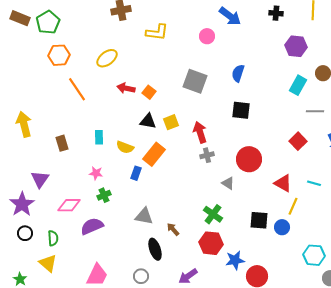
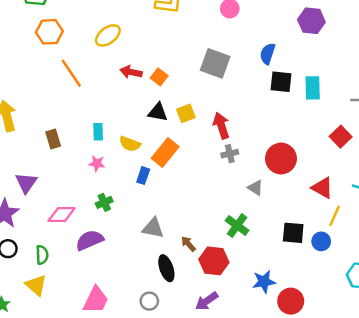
purple hexagon: (296, 46) -> (311, 21), moved
cyan rectangle: (298, 85) -> (313, 88), moved, turned -30
black square: (241, 110) -> (281, 82), moved
pink star: (96, 173) -> (97, 163), moved
red hexagon: (211, 243) -> (214, 261), moved

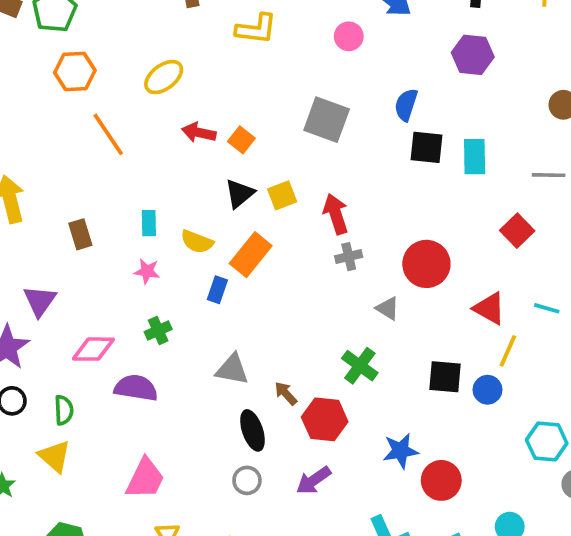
black triangle: (158, 112) -> (240, 194), turned -50
purple semicircle: (90, 240) -> (136, 388), turned 32
gray circle: (149, 301) -> (247, 480), moved

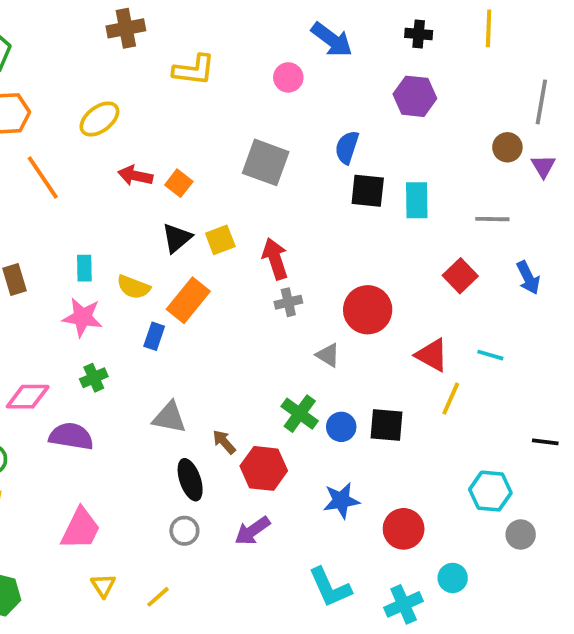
pink star: (147, 271) -> (82, 317), size x1.5
blue circle: (488, 390) -> (341, 427), moved
red circle: (441, 480) -> (404, 529), moved

